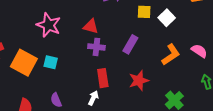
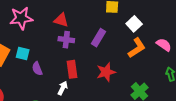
white square: (167, 18) -> (134, 24), moved
pink star: (49, 25) -> (21, 18), turned -30
purple semicircle: (56, 100) -> (37, 69), moved

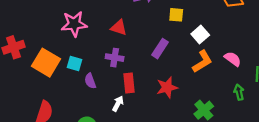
purple cross: (66, 40) -> (115, 58), moved

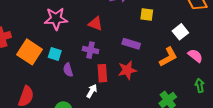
white square: (200, 35) -> (180, 32), moved
purple rectangle: (160, 49) -> (131, 44), turned 72
red star: (167, 87) -> (127, 70), moved

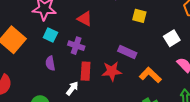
purple rectangle: (131, 44) -> (127, 52), moved
cyan square: (55, 54) -> (50, 35), moved
orange L-shape: (168, 57) -> (150, 75), moved, turned -115

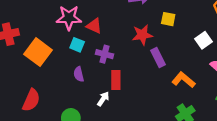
red triangle: (85, 19) -> (94, 26), moved
purple rectangle: (127, 52) -> (158, 57), turned 42
red star: (112, 71) -> (142, 35), moved

